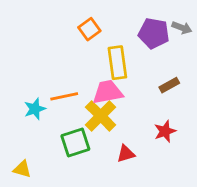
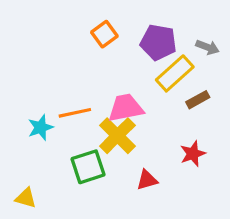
gray arrow: (182, 28) -> (208, 47), moved
purple pentagon: (154, 33) -> (158, 42), moved
yellow rectangle: (117, 63) -> (175, 73), moved, turned 56

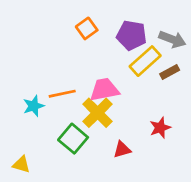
gray arrow: (208, 47) -> (172, 39), size x1.4
brown rectangle: (198, 100) -> (170, 72), moved
green square: (88, 167) -> (73, 139), turned -32

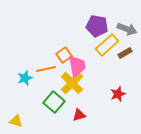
orange square: (87, 28) -> (64, 55), moved
pink trapezoid: (104, 90) -> (77, 66), turned 90
red triangle: (122, 149) -> (79, 115), moved

